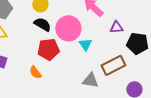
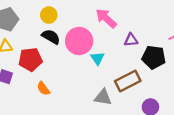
red pentagon: (48, 49) -> (30, 59), moved

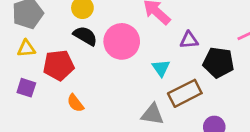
cyan triangle: (97, 58) -> (161, 68), moved

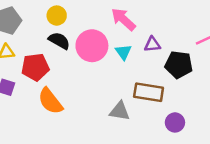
cyan triangle: (161, 68) -> (123, 52), moved
brown rectangle: (185, 93) -> (149, 92), turned 36
orange semicircle: (75, 103) -> (50, 101), size x1.6

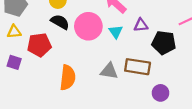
orange semicircle: (50, 101) -> (68, 78), moved, turned -135
gray triangle: (120, 111) -> (109, 71), moved

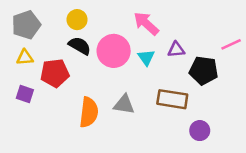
gray triangle: (109, 71) -> (124, 104), moved

